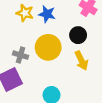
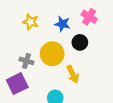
blue star: (47, 14) -> (62, 24), moved
yellow arrow: (81, 61) -> (73, 74), moved

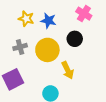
blue star: (62, 24) -> (48, 21), moved
gray cross: (26, 61) -> (20, 47), moved, turned -32

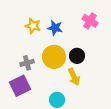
black circle: (75, 39) -> (77, 56), moved
gray cross: (20, 47) -> (27, 63), moved

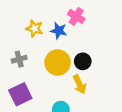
pink cross: (90, 21) -> (76, 16), moved
gray cross: (27, 63) -> (19, 59), moved

